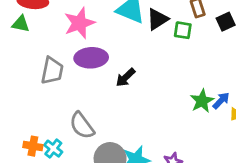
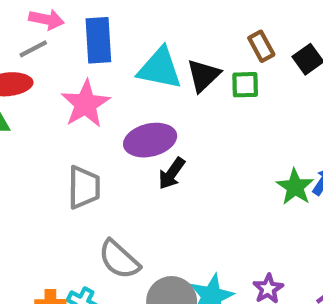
purple ellipse: (91, 58) -> (150, 140), moved
gray trapezoid: (52, 71) -> (84, 187), moved

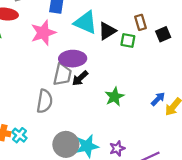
gray trapezoid: (84, 187) -> (62, 75), moved
green star: (295, 187) -> (114, 97), moved
gray semicircle: (119, 259) -> (45, 101), moved, turned -135

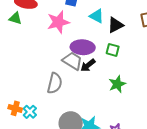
cyan triangle: (86, 23) -> (97, 16), size x0.7
green square: (128, 40) -> (113, 50), moved
gray trapezoid: (62, 75) -> (72, 61), turned -75

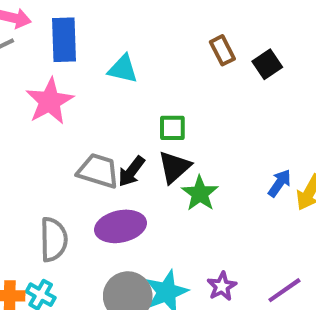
black triangle: (115, 25) -> (174, 167), moved
purple ellipse: (83, 47) -> (121, 226), moved
gray semicircle: (55, 83) -> (54, 240), moved

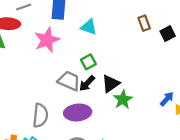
green square: (172, 128) -> (88, 62), moved, turned -35

